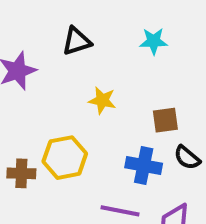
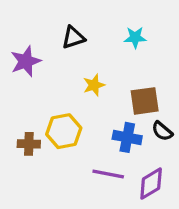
yellow star: (102, 100) -> (94, 85), turned -30
brown square: (165, 120) -> (145, 101), size x1.4

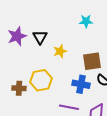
black triangle: (73, 37) -> (40, 37), moved, turned -42

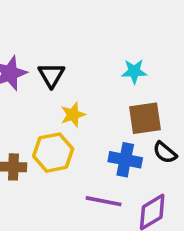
cyan star: (86, 21) -> (134, 71), moved
yellow star: (60, 51) -> (73, 115), moved

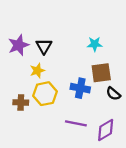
yellow star: (73, 115) -> (37, 71), moved
blue cross: (125, 160) -> (80, 88), moved

